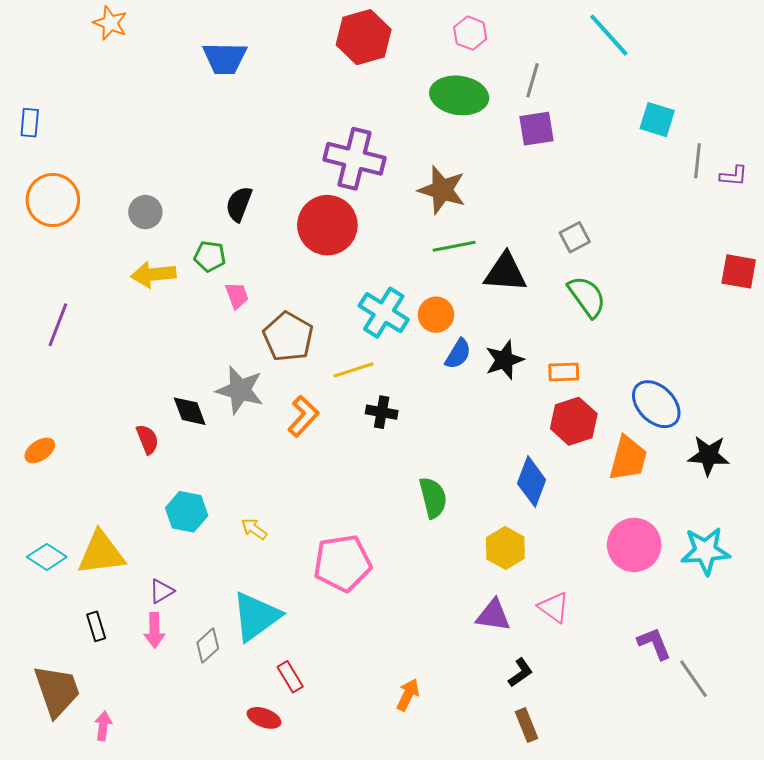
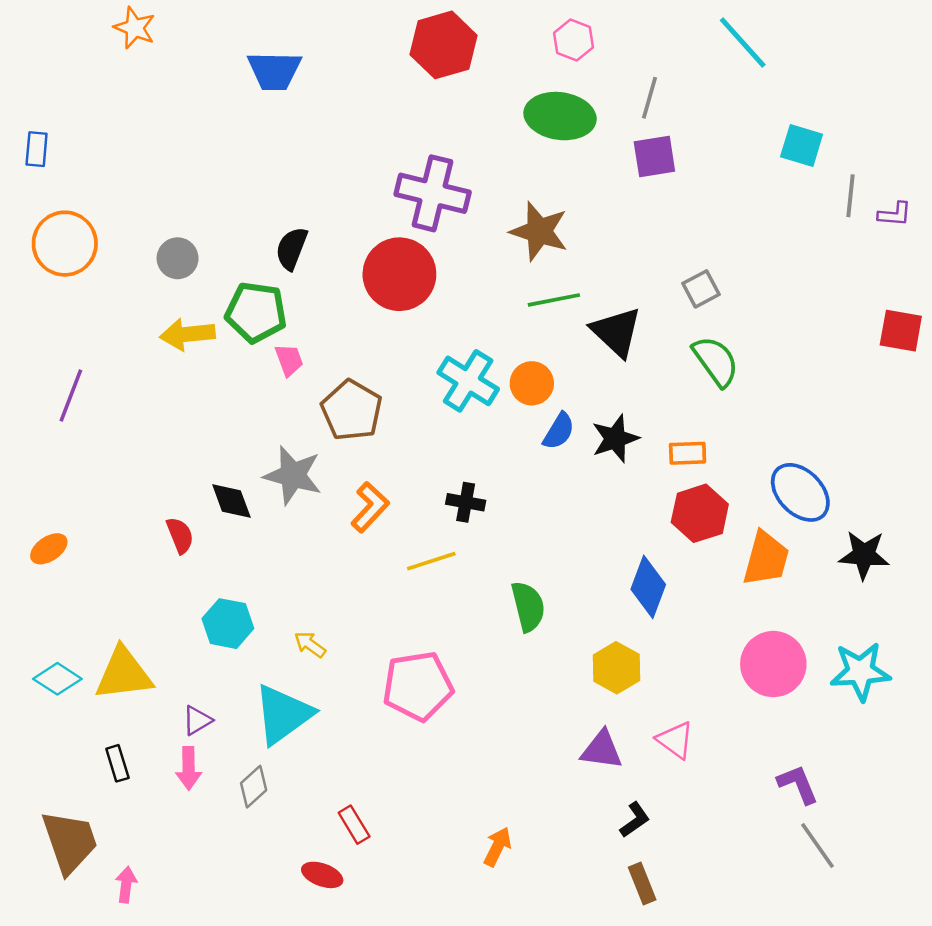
green pentagon: (210, 256) -> (256, 312), size x1.6
black triangle: (505, 272) -> (616, 332), turned 39
yellow line: (354, 370) -> (431, 561), moved
cyan triangle: (256, 616) -> (283, 714), moved
gray line: (693, 679) -> (817, 845), moved

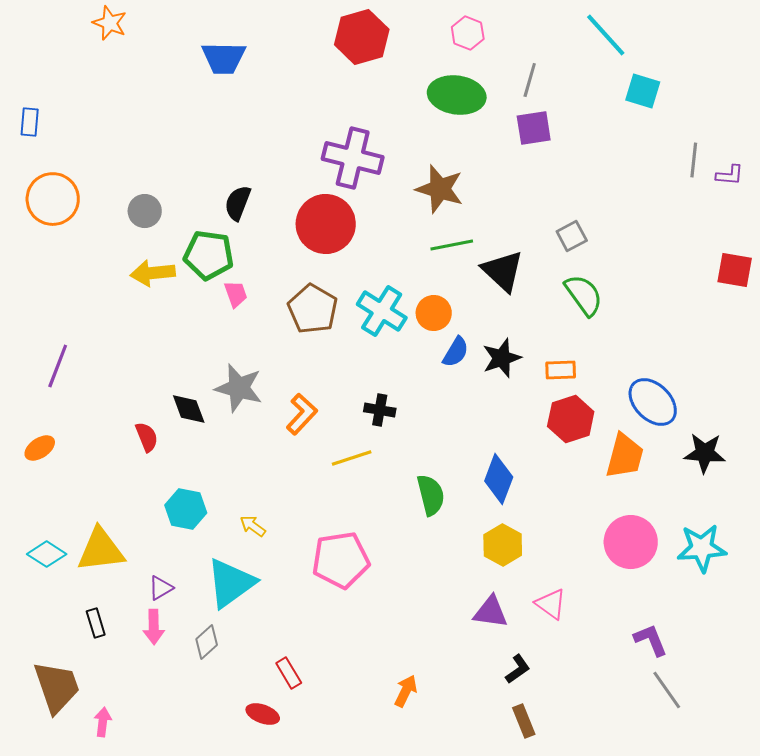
cyan square: (802, 145) -> (643, 91), moved
purple line: (71, 396) -> (58, 366), moved
brown pentagon: (352, 410) -> (313, 309), moved
blue diamond: (648, 587) -> (499, 479), moved

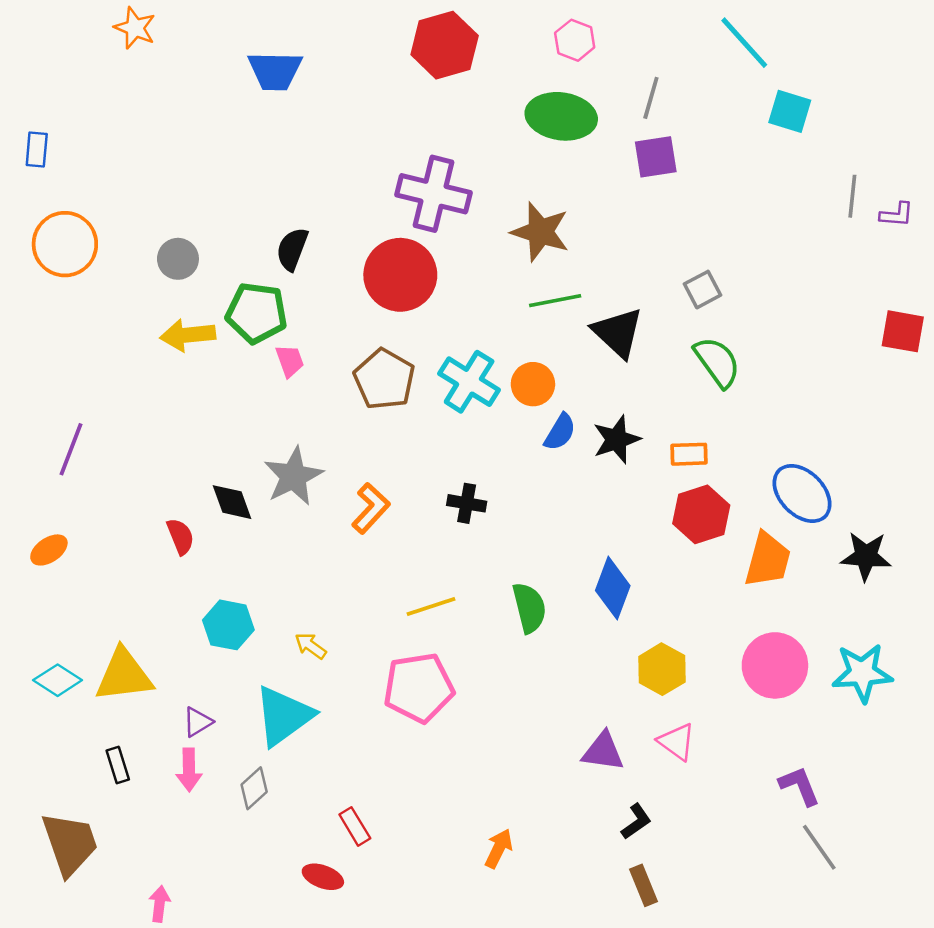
gray star: (239, 388) -> (293, 476), turned 30
yellow line: (352, 458) -> (431, 607), moved
yellow hexagon: (503, 545) -> (662, 669), moved
pink arrow: (103, 722) -> (160, 904), moved

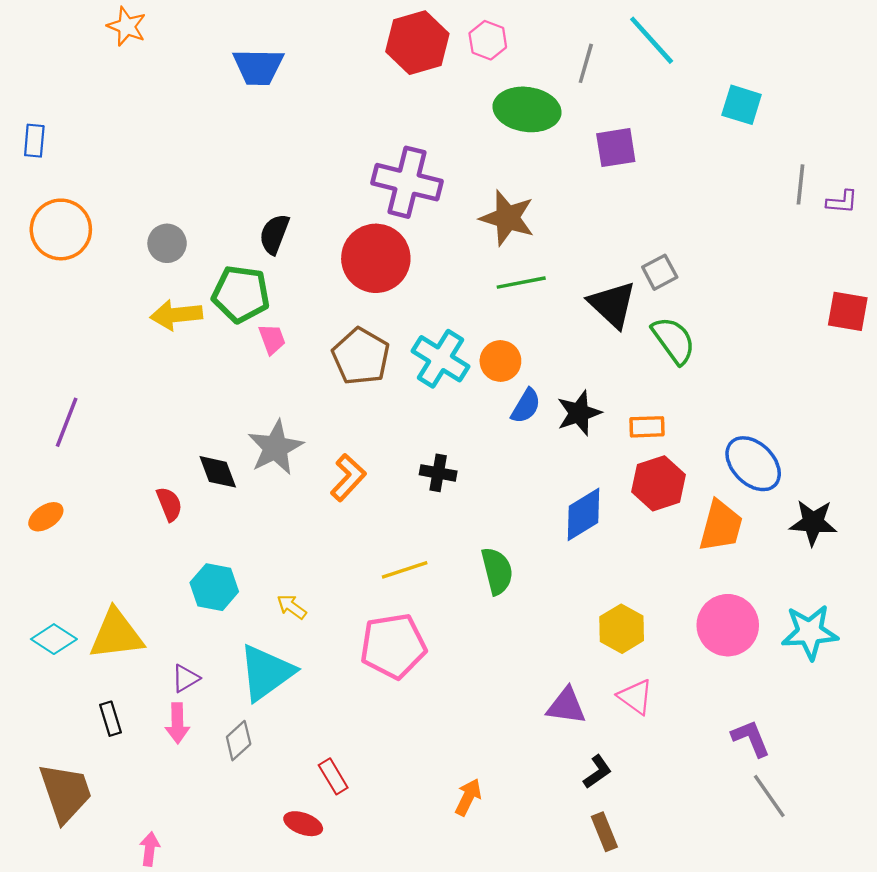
pink hexagon: (575, 40) -> (488, 40), moved
cyan line: (744, 43) -> (652, 40), moved
gray line: (651, 98) -> (586, 63), moved
black triangle: (618, 333) -> (612, 304), moved
blue diamond: (613, 588) -> (584, 514), moved, turned 38

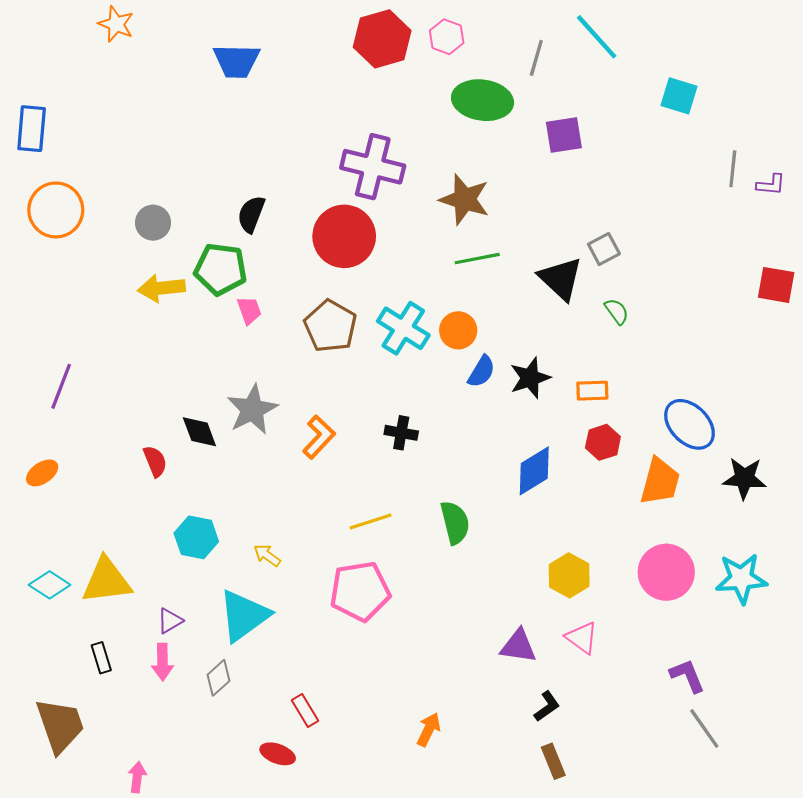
blue rectangle: (34, 141) -> (32, 129), size x1.5
green semicircle: (674, 340) -> (617, 311), size x0.6
red hexagon: (659, 483) -> (603, 442), size x0.7

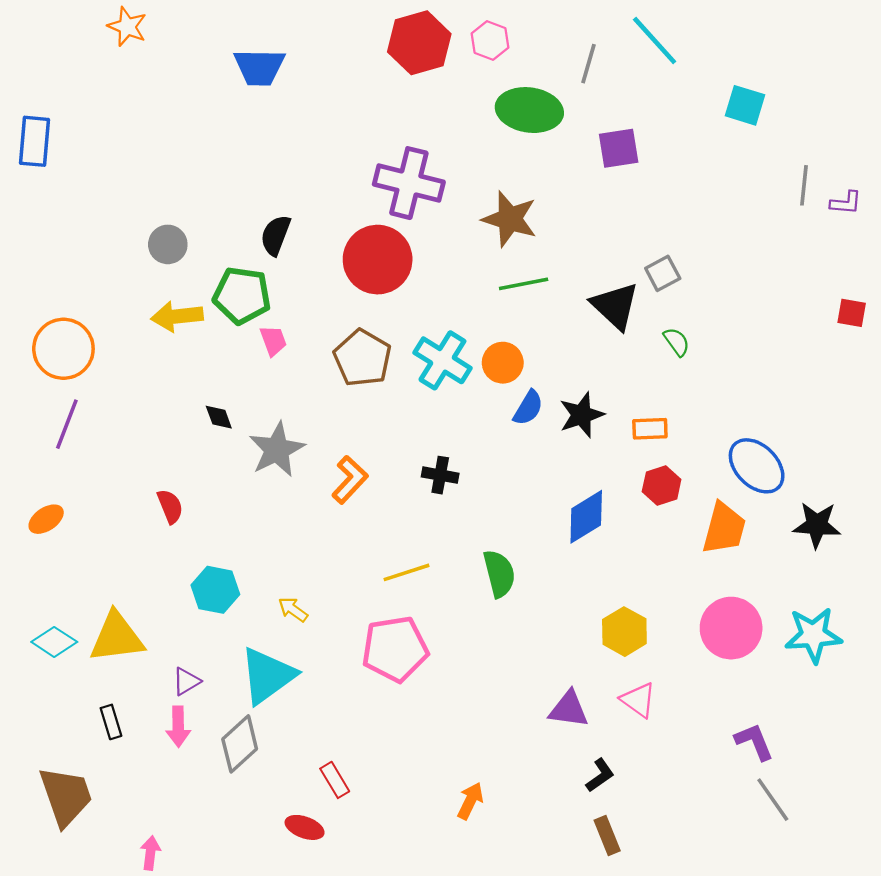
orange circle: (56, 210) -> (63, 349), moved
red square: (776, 285) -> (852, 313), size x0.7
black diamond: (199, 432) -> (219, 417), moved, size x0.7
gray diamond: (218, 678) -> (240, 744), size x1.4

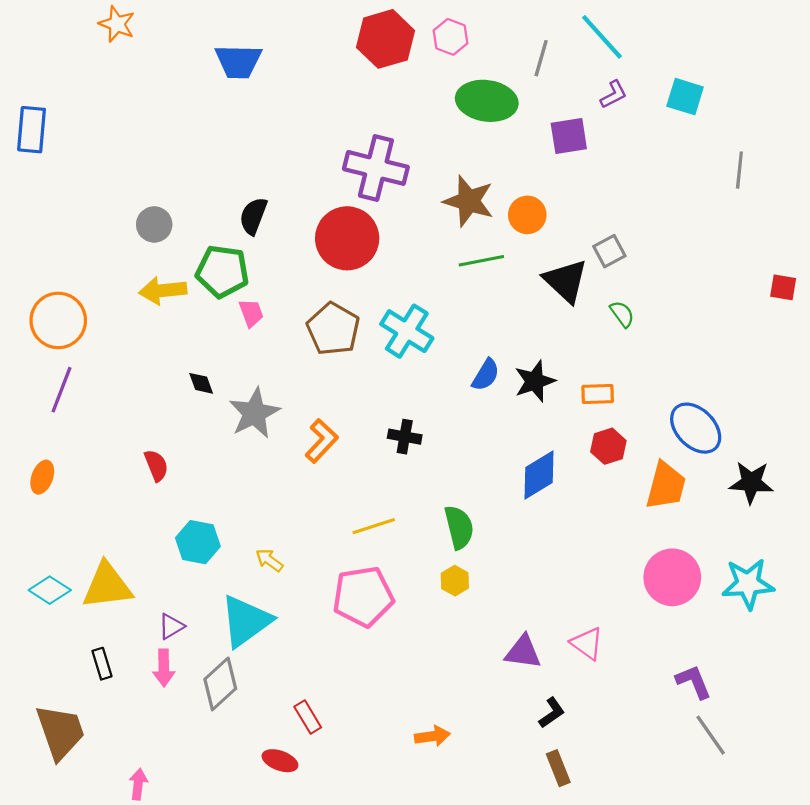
purple L-shape: (846, 203) -> (614, 94), moved, turned -32
orange circle: (503, 363) -> (527, 215), moved
orange ellipse: (46, 519) -> (42, 477), turned -36
yellow hexagon: (624, 632) -> (455, 581), moved, size x0.7
orange arrow: (470, 801) -> (432, 736), turned 56

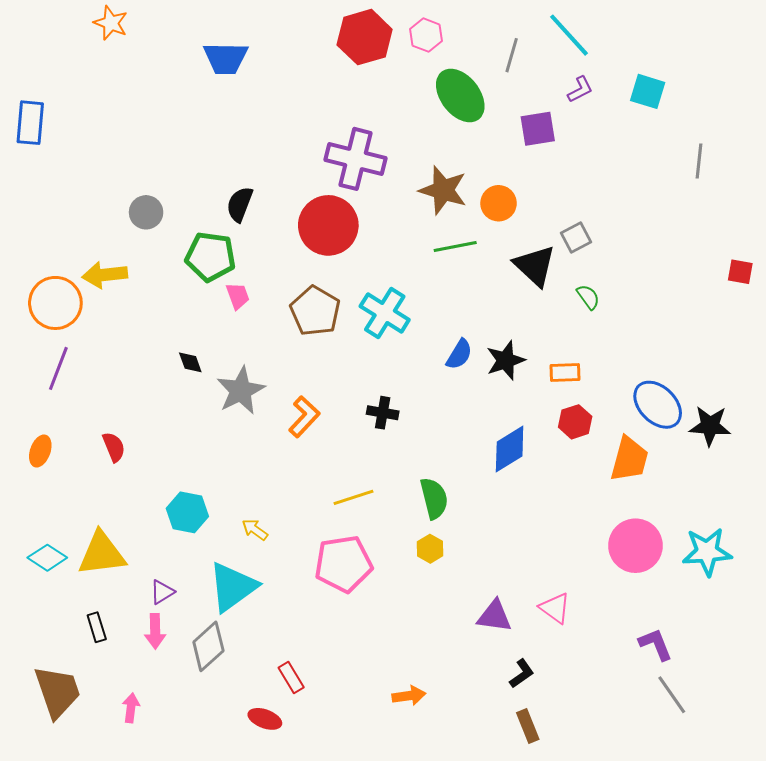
green ellipse: (487, 101) -> (460, 95), turned 44
yellow arrow: (163, 291) -> (105, 275), moved
red semicircle: (156, 465) -> (114, 447), moved
black star: (751, 482) -> (710, 426), moved
pink arrow: (138, 784) -> (131, 708), moved

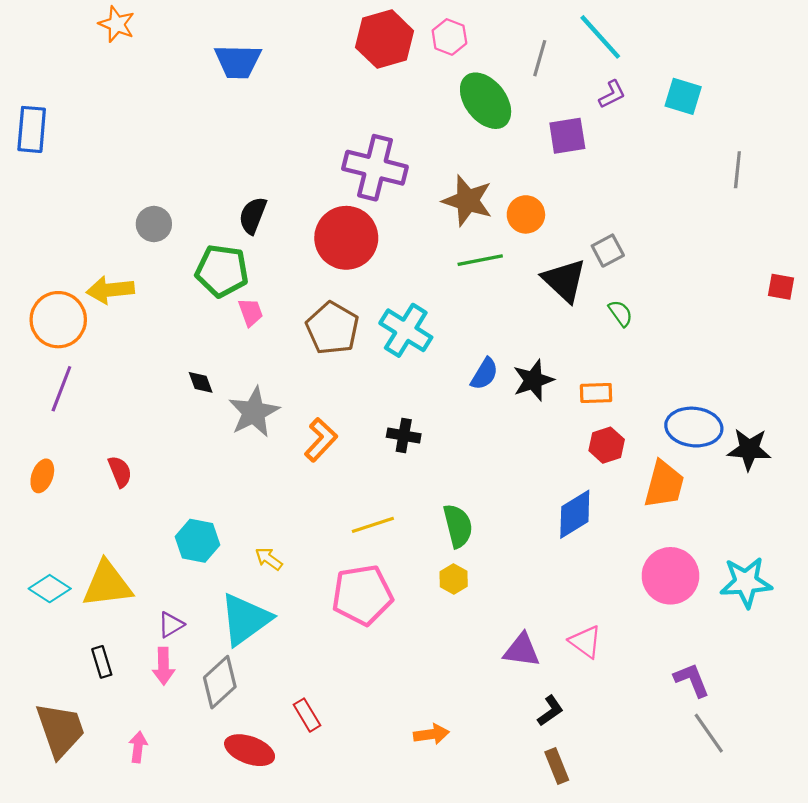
blue ellipse: (658, 405) -> (694, 427), turned -39
blue diamond: (510, 449) -> (575, 514), moved
red ellipse: (265, 719) -> (250, 750), moved, size x1.4

